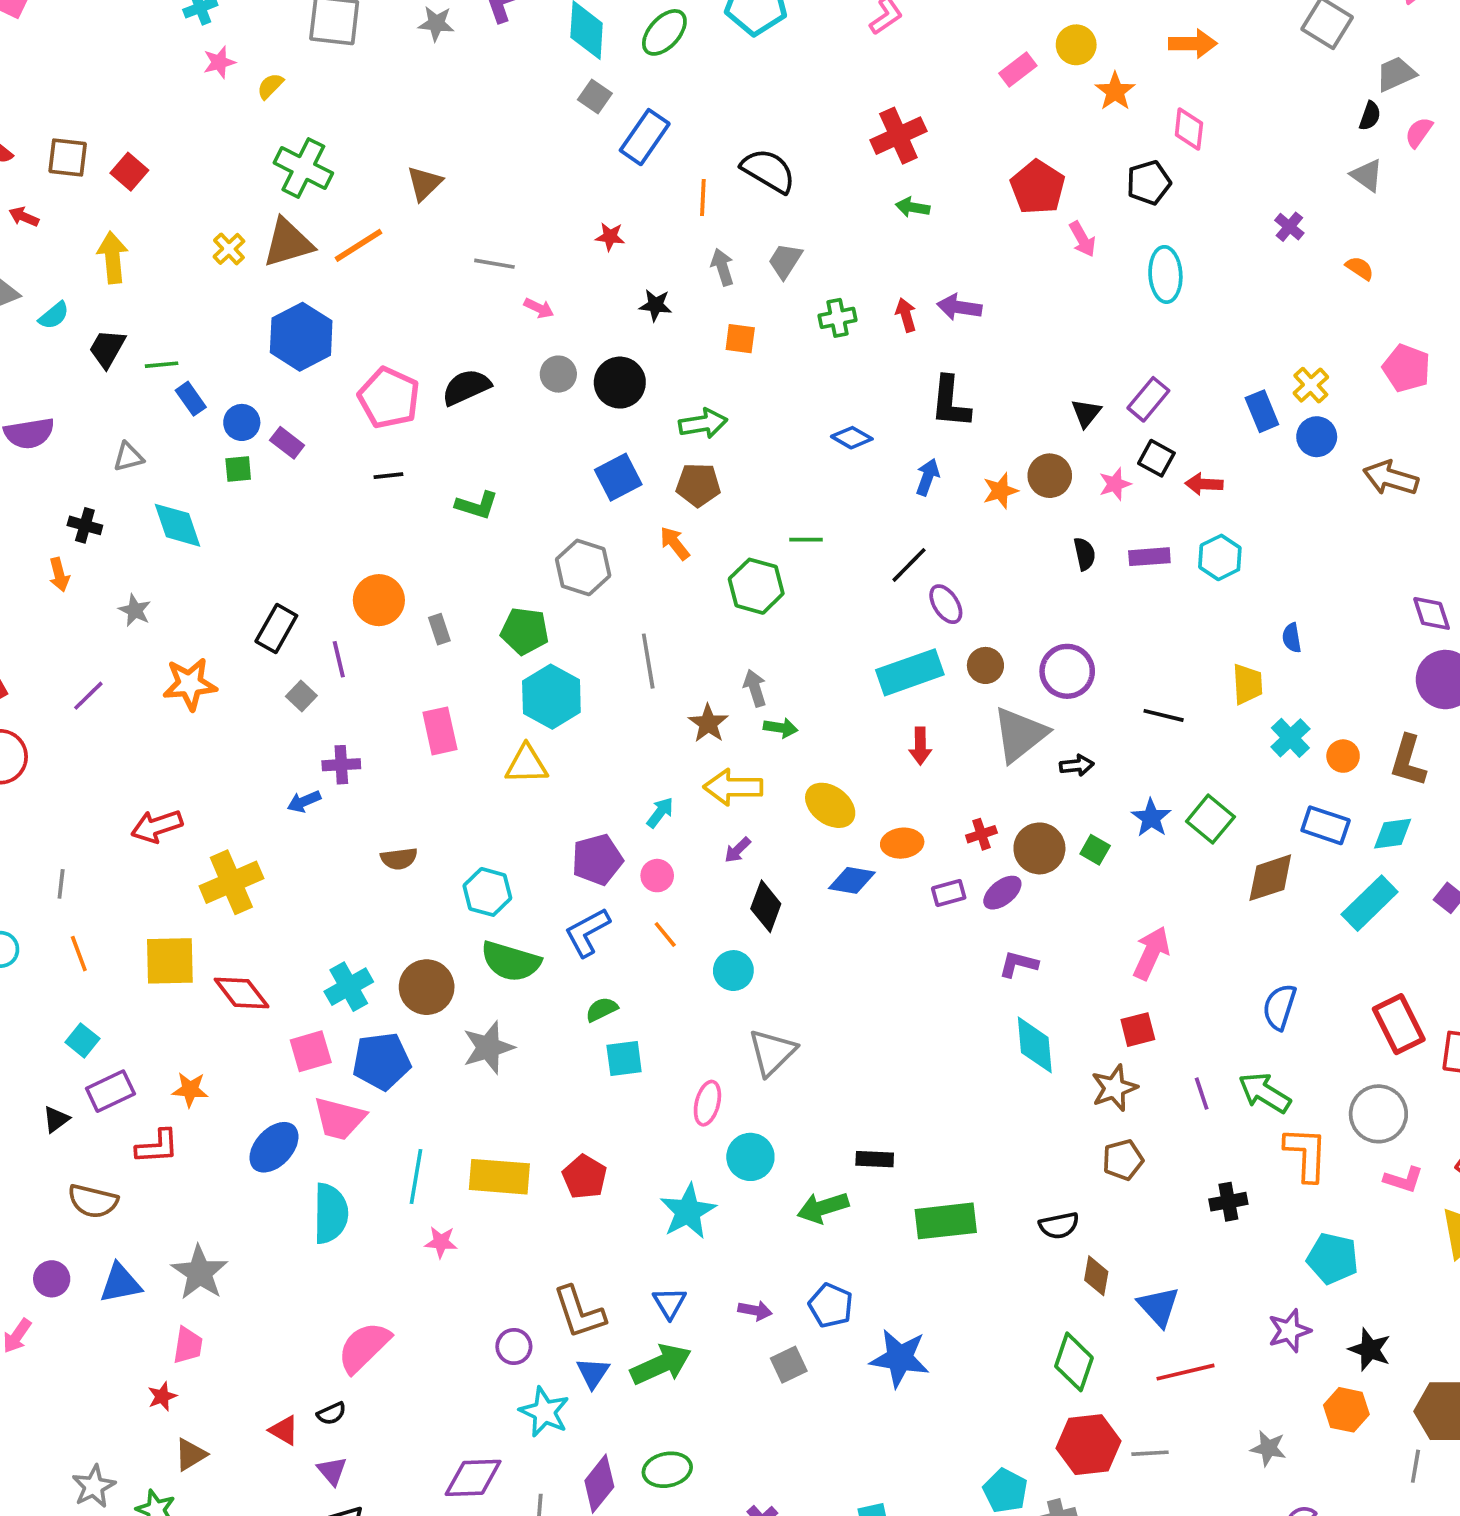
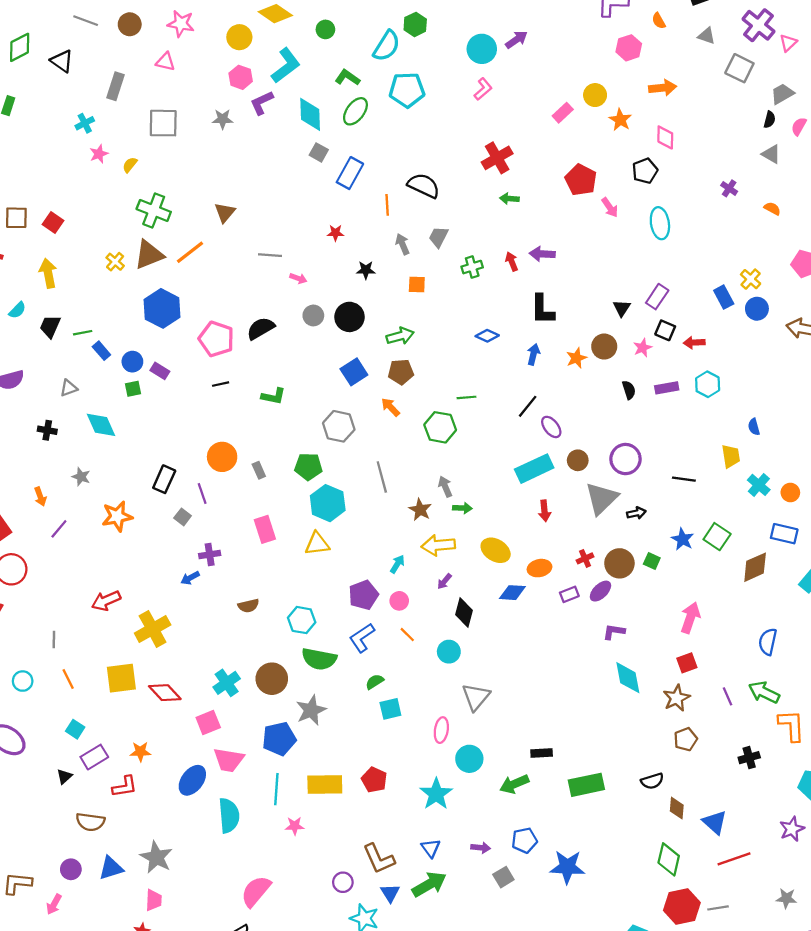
orange arrow: (59, 575) -> (40, 497), moved
blue pentagon: (382, 1061) -> (279, 739), moved
blue pentagon: (831, 1305) -> (524, 840), turned -30

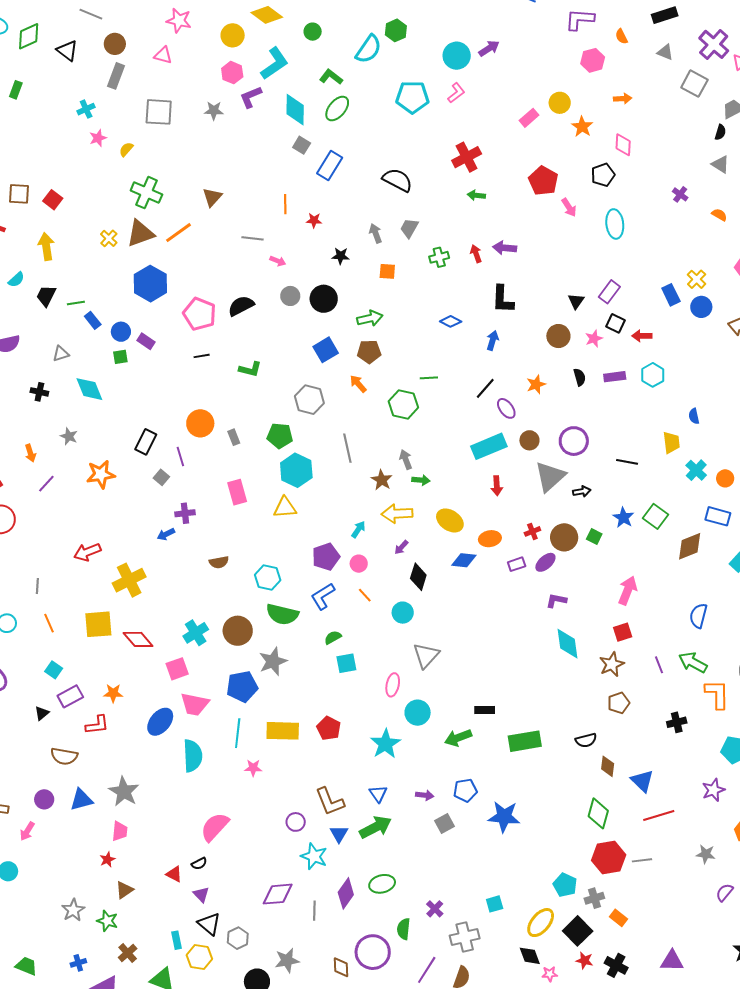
brown circle: (130, 24) -> (115, 44), moved
orange arrow: (663, 88) -> (623, 99), size x0.7
cyan pentagon: (407, 90) -> (412, 97), moved
orange line: (387, 205) -> (285, 204), moved
orange star: (576, 358) -> (536, 384), moved

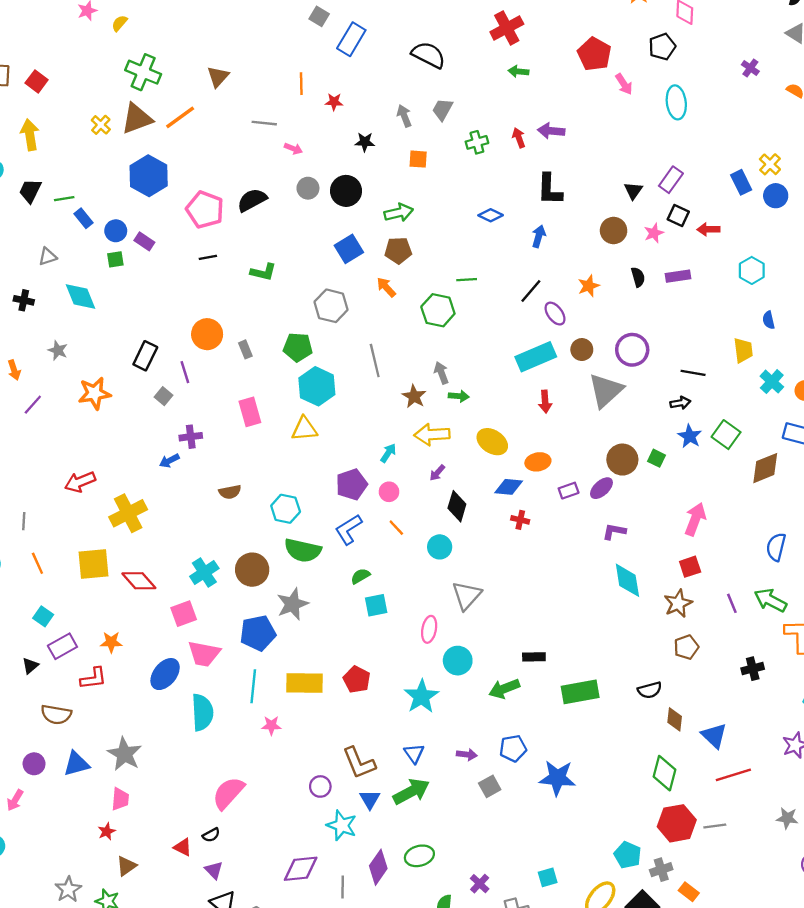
cyan hexagon: (653, 375) -> (752, 270), moved
black arrow: (582, 491) -> (680, 403), moved
red cross: (532, 531) -> (520, 520), moved, turned 35

